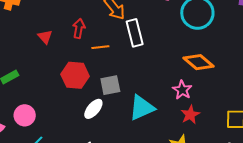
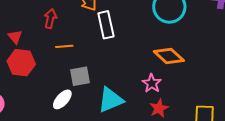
red triangle: (45, 37) -> (15, 37), moved
orange line: (100, 47) -> (64, 46), moved
red hexagon: (75, 75) -> (21, 63), moved

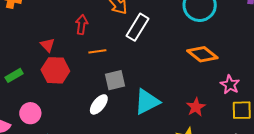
white rectangle: (106, 25) -> (138, 27), turned 48
pink star: (152, 83) -> (230, 85), moved

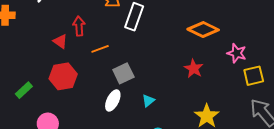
red triangle: (48, 45) -> (60, 41), moved
cyan triangle: (147, 102) -> (148, 101), moved, size x0.5
red star: (196, 107) -> (194, 69), moved

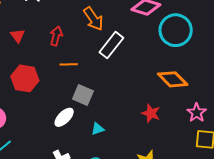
red triangle: (60, 41) -> (18, 36), moved
red star: (194, 69) -> (151, 113), turned -30
gray square: (123, 73) -> (83, 95), turned 30

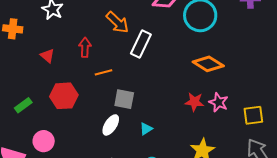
pink star: (197, 113) -> (219, 102), moved

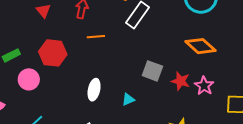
gray square: (124, 99) -> (152, 71), moved
white ellipse: (111, 125) -> (94, 90), turned -30
pink circle: (44, 141) -> (29, 79), moved

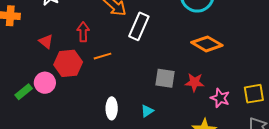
red hexagon: (53, 53) -> (68, 63), moved
pink circle: (29, 79) -> (45, 83), moved
pink star: (204, 86) -> (220, 98), moved

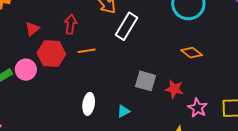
red triangle: (46, 41) -> (32, 29), turned 35
orange diamond: (207, 44) -> (192, 53), size x0.7

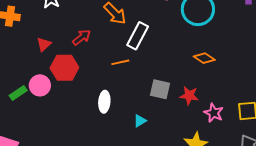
red arrow: (71, 24) -> (82, 37), turned 48
orange line: (87, 51) -> (120, 62), moved
white ellipse: (89, 104) -> (104, 102), moved

